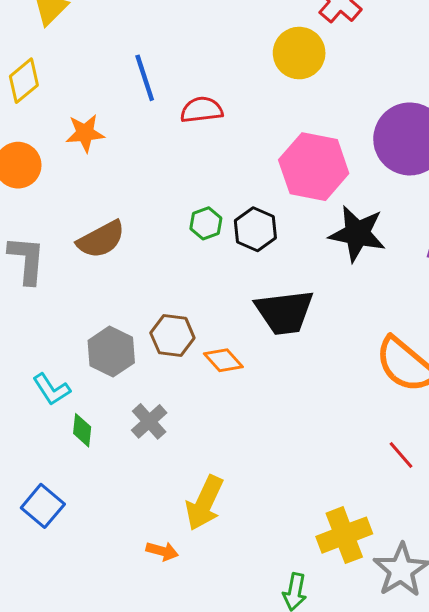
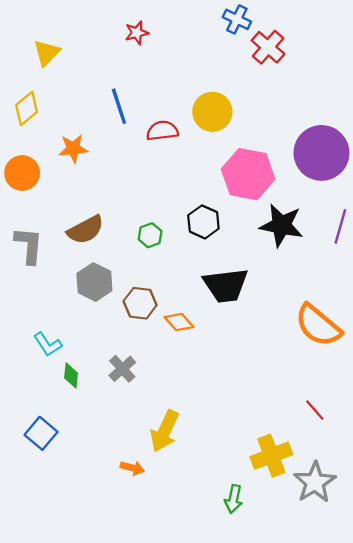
yellow circle: (299, 53) -> (212, 112), moved
green hexagon: (206, 223) -> (150, 235), moved
gray hexagon: (111, 352) -> (94, 282), moved
red line: (401, 455) -> (315, 410), moved

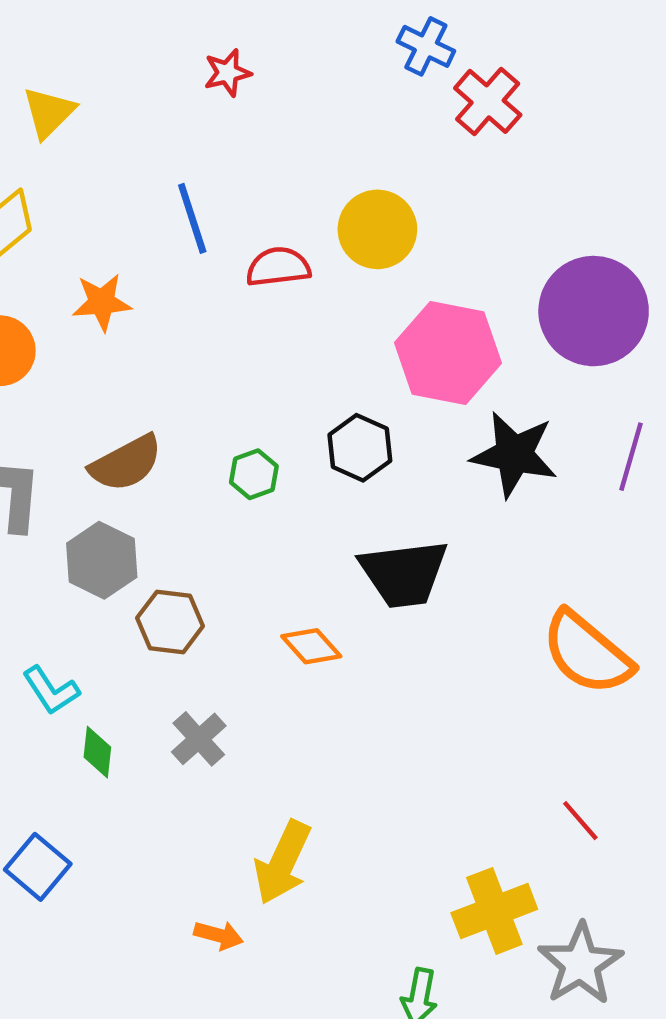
gray hexagon: (94, 282) -> (102, 560), moved
brown hexagon: (140, 303) -> (170, 622), moved

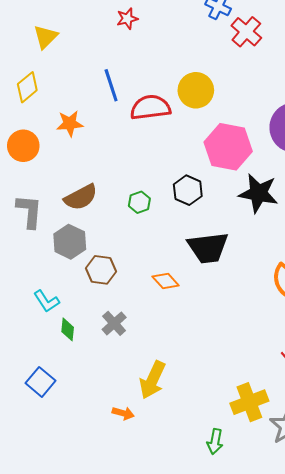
red semicircle: (278, 267) -> (150, 107), size x1.4

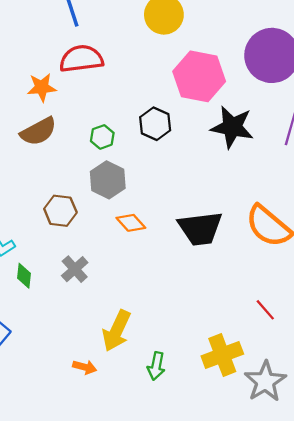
red semicircle: (150, 107) -> (81, 59), moved
orange star: (70, 124) -> (42, 87), moved
gray hexagon: (70, 242) -> (108, 180), moved
black trapezoid: (208, 248) -> (200, 228), moved
green arrow: (215, 441) -> (156, 366), moved

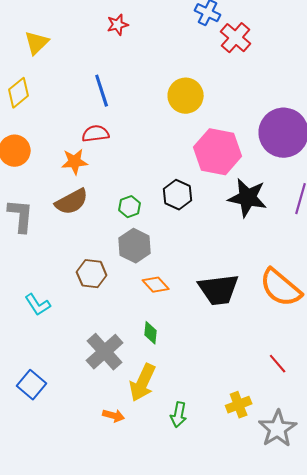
red semicircle: (81, 59) -> (96, 134), moved, size x0.7
gray cross: (75, 269) -> (105, 352), moved, size x1.5
green diamond: (24, 276) -> (151, 333), moved
yellow cross: (222, 355) -> (239, 405), size x0.7

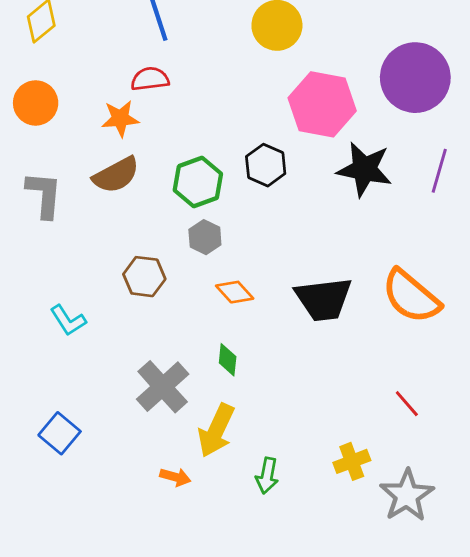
green hexagon: (130, 207) -> (198, 182), size x1.6
gray hexagon: (135, 246) -> (205, 237), size x0.7

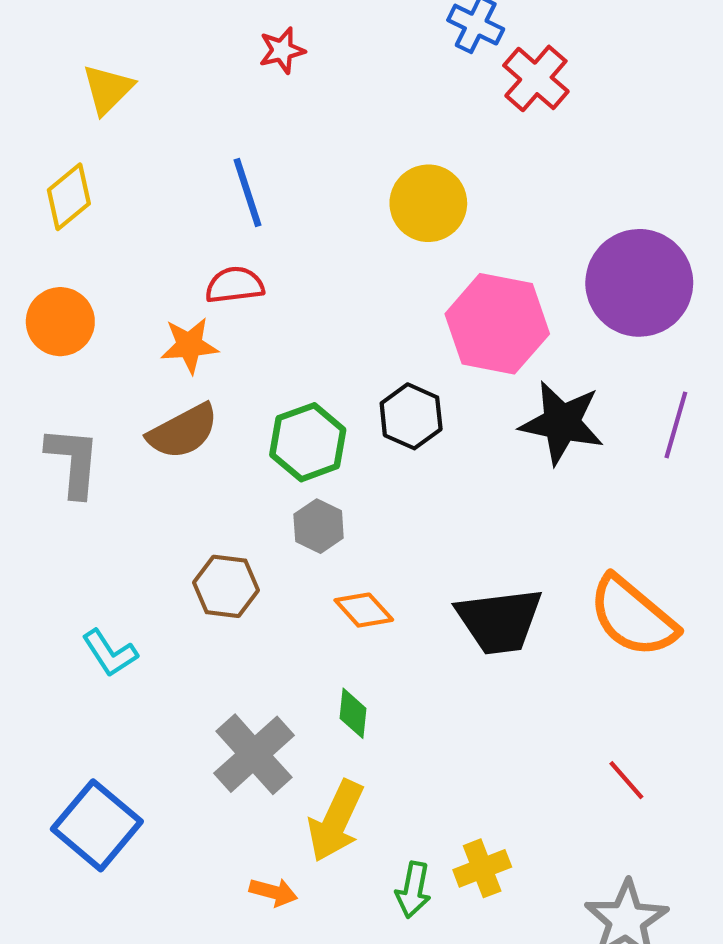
blue square: (60, 433) -> (97, 825), size x1.4
yellow cross: (352, 461) -> (482, 868), moved

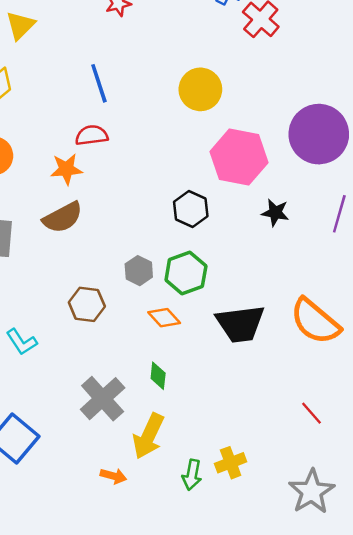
black star: (562, 423) -> (275, 213), size x0.6
green hexagon: (308, 442) -> (186, 273), moved

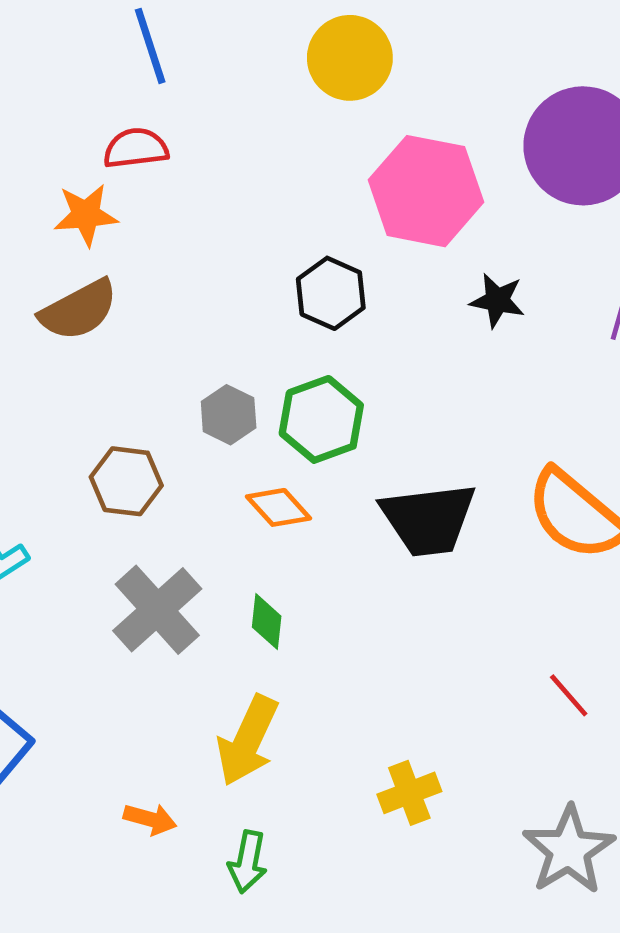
gray cross: (103, 399) -> (157, 610), moved
green arrow: (192, 475) -> (248, 862), moved
orange arrow: (113, 476) -> (150, 819), moved

